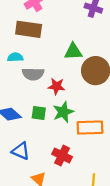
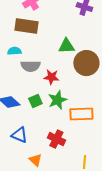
green square: (39, 113) -> (35, 101), turned -32

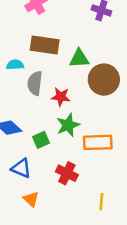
brown rectangle: (26, 26) -> (45, 45), moved
gray semicircle: (30, 66) -> (35, 83), turned 96
green square: (35, 101) -> (41, 140), moved
orange triangle: (35, 160) -> (31, 199), moved

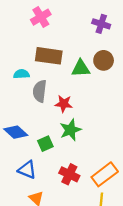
brown circle: (104, 80) -> (104, 60), moved, size x0.7
orange rectangle: (98, 142) -> (105, 174), moved, turned -35

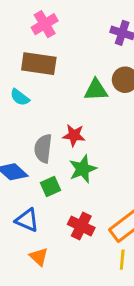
brown rectangle: (49, 56) -> (39, 64), moved
cyan semicircle: (21, 74) -> (20, 97), turned -140
gray semicircle: (40, 91) -> (43, 148), moved

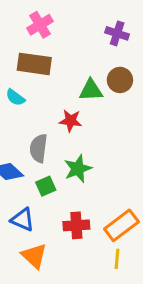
red star: (74, 135) -> (71, 121), moved
red cross: (81, 226) -> (76, 225), turned -30
orange triangle: (39, 257) -> (34, 256), size x1.4

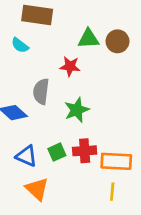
brown circle: (120, 80) -> (118, 41), moved
green square: (46, 186) -> (57, 152), moved
red cross: (76, 225) -> (85, 151), moved
orange rectangle: (121, 225) -> (116, 161), turned 40

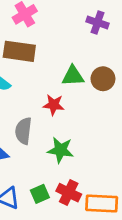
green star: (77, 110) -> (60, 150), turned 30
red cross: (85, 151) -> (69, 193), turned 30

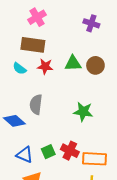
red star: (54, 105) -> (45, 66), moved
green star: (60, 150) -> (83, 112), moved

